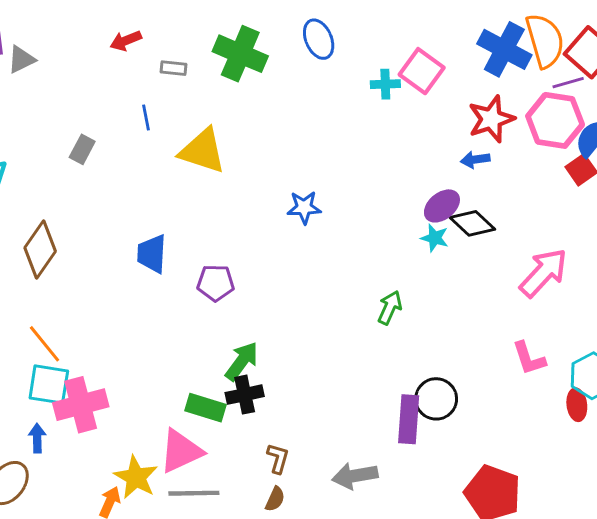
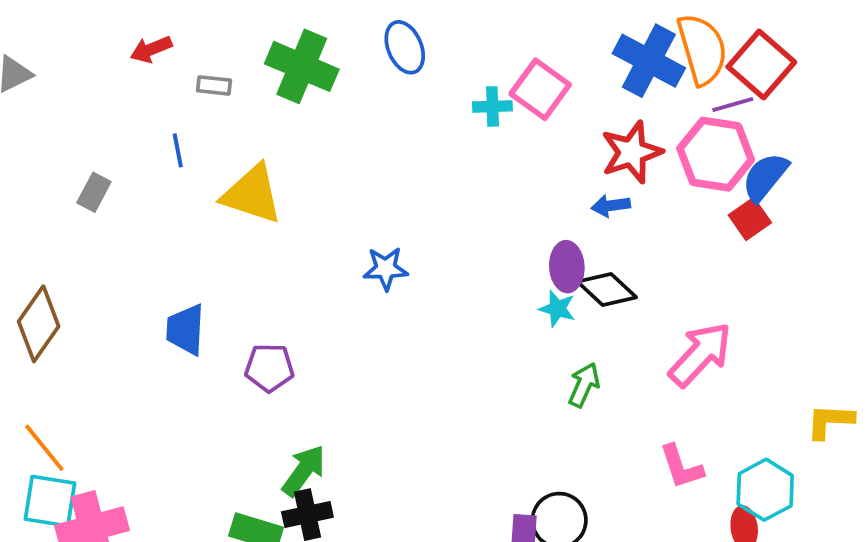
purple ellipse: (442, 206) -> (567, 267), turned -54
green arrow: (390, 308) -> (584, 385), moved

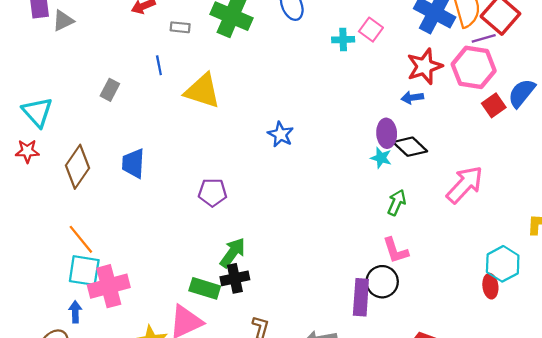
pink square: (540, 89) -> (371, 30), size x0.7
blue semicircle: (765, 177) -> (522, 93), moved
blue star: (386, 269) -> (281, 134), turned 30
blue trapezoid: (185, 330) -> (133, 163), moved
pink L-shape: (681, 467) -> (396, 250), moved

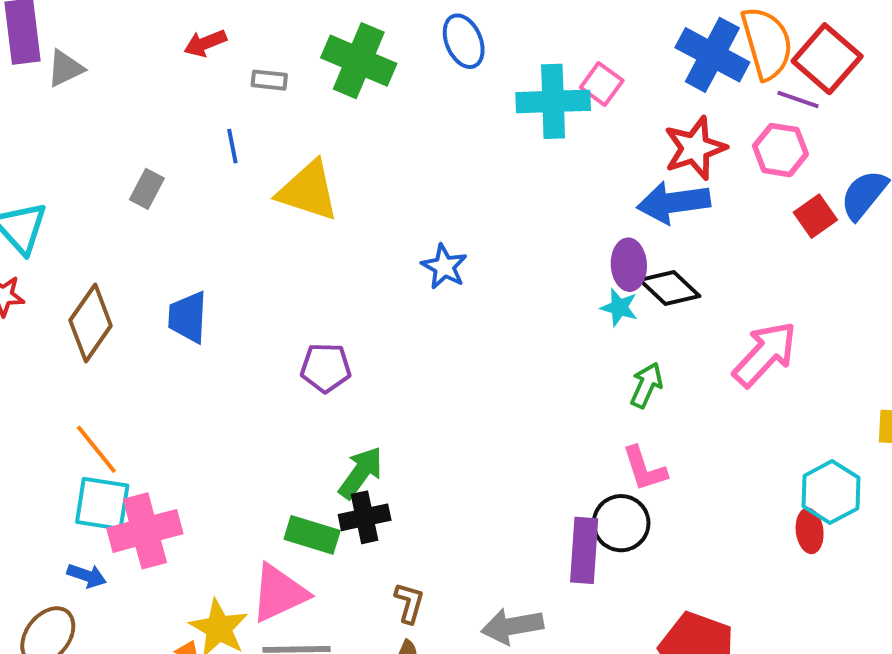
purple line: (484, 38) -> (798, 100), turned 35
cyan cross: (343, 40) -> (553, 101), size x1.8
pink hexagon: (474, 67) -> (780, 150), size x0.7
blue arrow: (412, 98) -> (674, 203), size x1.8
blue arrow: (75, 312) -> (87, 576), turned 110

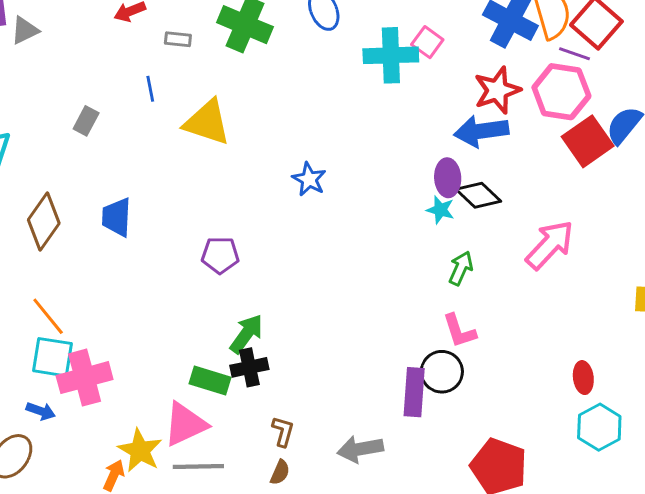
pink hexagon: (780, 150) -> (561, 92), size x1.4
red square: (815, 216) -> (588, 141), size x1.6
cyan hexagon: (831, 492) -> (599, 427), moved

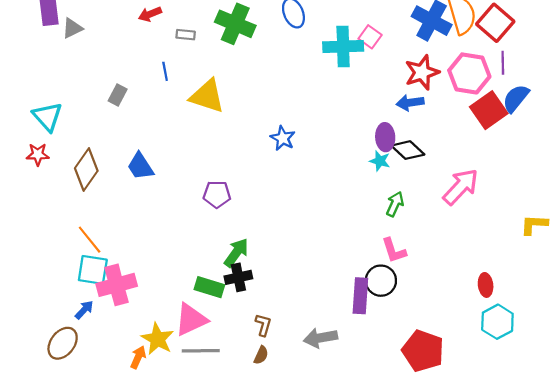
purple line: (575, 54) -> (503, 63), moved, turned 70
blue arrow: (481, 131) -> (410, 103), size x0.7
blue trapezoid: (117, 217) -> (140, 166), turned -36
blue arrow: (41, 411) -> (84, 310), turned -66

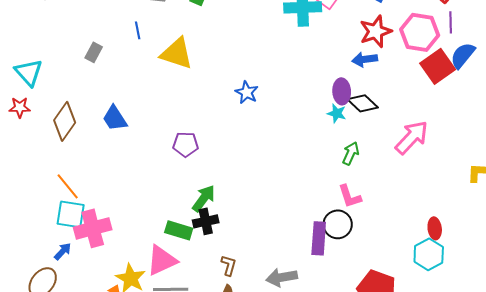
cyan hexagon: (497, 322) -> (429, 254), moved

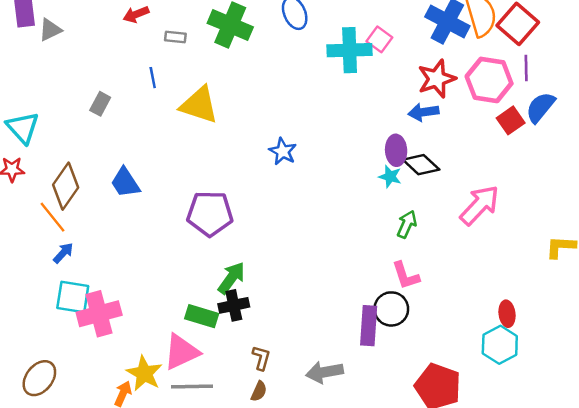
red square: (438, 66) -> (511, 120), size x0.7
purple pentagon: (186, 144) -> (210, 214), size x1.5
orange line: (68, 186) -> (53, 217), moved
blue arrow: (63, 251) -> (63, 253), moved

